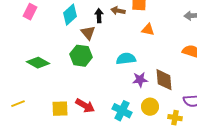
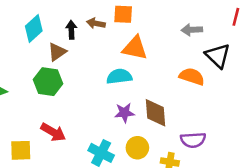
orange triangle: (148, 30) -> (135, 48), size x1.5
brown triangle: (88, 33) -> (57, 52), turned 35
cyan semicircle: (126, 59) -> (119, 76), moved
red arrow: (85, 106) -> (53, 132), moved

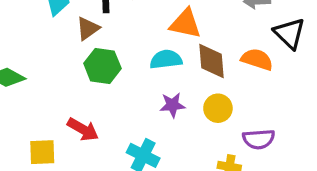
green hexagon: (48, 82) -> (102, 66), moved
brown diamond: (156, 113) -> (211, 61), moved
yellow circle: (137, 148) -> (218, 108), moved

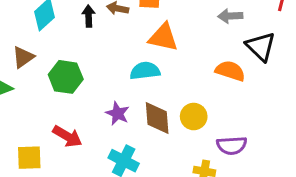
brown triangle: (88, 28) -> (23, 57), moved
brown diamond: (211, 61) -> (157, 118), moved
green hexagon: (102, 66) -> (66, 77), moved
purple star: (172, 105) -> (118, 113), moved, turned 30

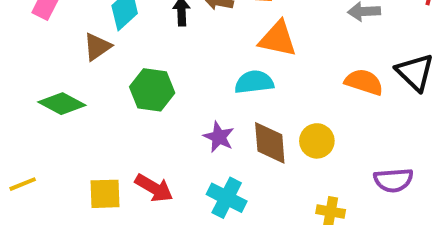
black triangle: (261, 46) -> (415, 72), moved
brown triangle: (23, 57) -> (97, 47), moved
red arrow: (67, 136) -> (154, 188), moved
purple semicircle: (232, 145) -> (393, 180), moved

